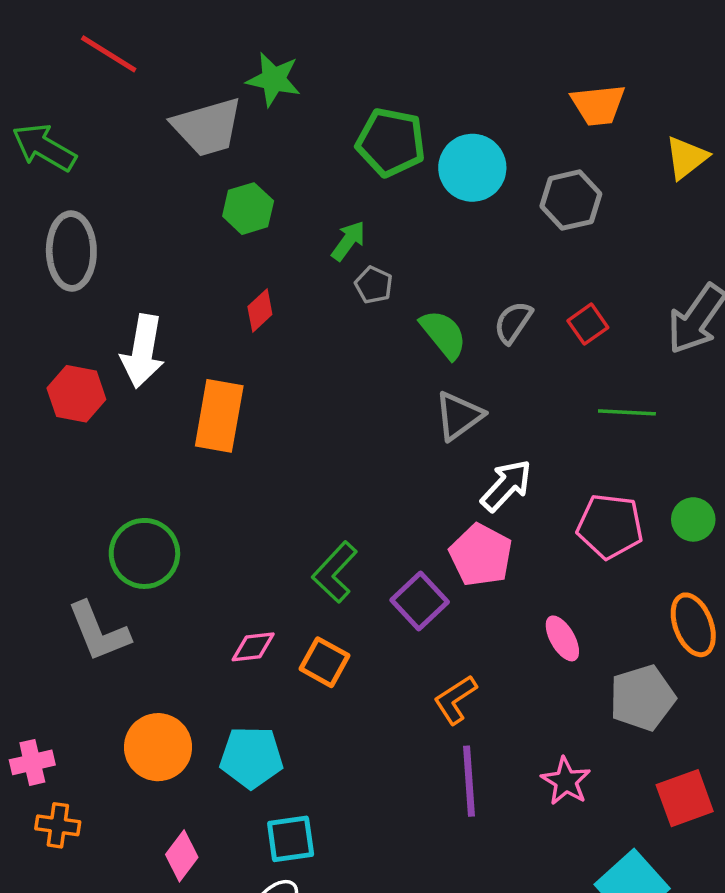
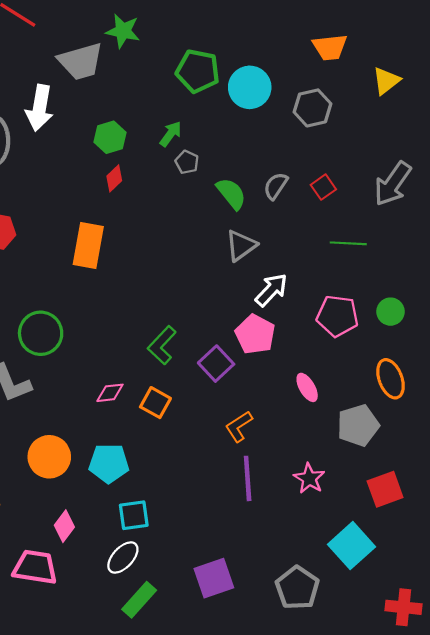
green hexagon: (248, 209) -> (110, 137), moved
white arrow: (143, 351) -> (40, 108), moved

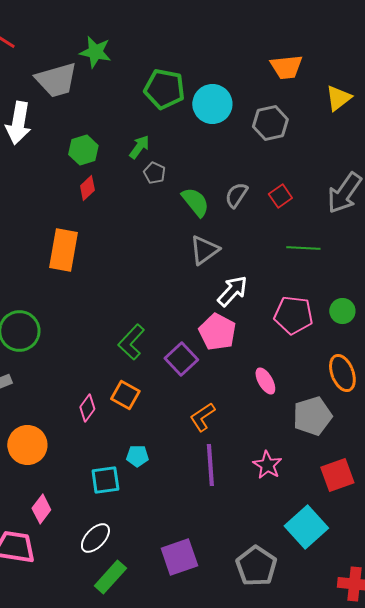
pink diamond: (110, 393) -> (87, 408), moved, turned -48
cyan pentagon: (109, 463) -> (137, 456), moved, size x0.6
cyan square: (134, 515) -> (105, 480), moved

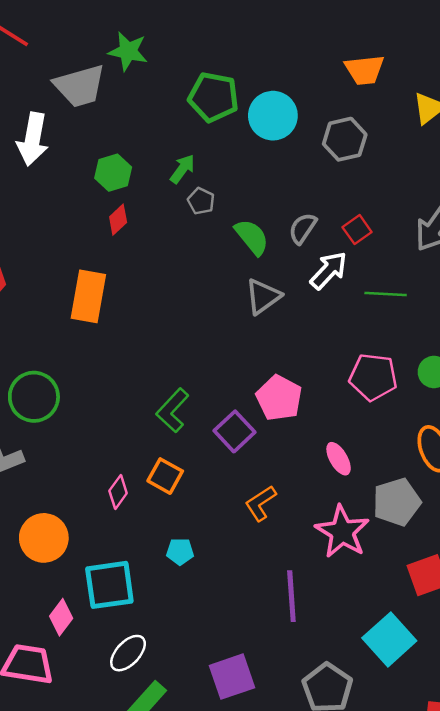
white arrow: (232, 291) -> (329, 270), moved
purple line: (210, 465) -> (291, 596), moved
pink star: (267, 465) -> (342, 532), moved, size x1.5
cyan square: (105, 480) -> (109, 585), moved, size x1.4

